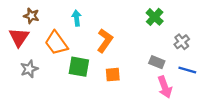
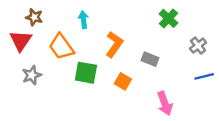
gray rectangle: (157, 62) -> (150, 59), moved
blue line: (187, 70) -> (204, 76), turned -30
orange square: (113, 75) -> (123, 81), turned 35
pink arrow: (165, 87) -> (165, 103), moved

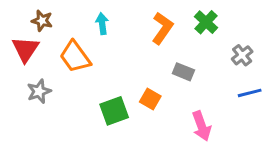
orange L-shape: (114, 44) -> (162, 28), moved
green square: (86, 73) -> (114, 111), moved, turned -30

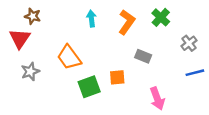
cyan arrow: (102, 24) -> (91, 19), moved
orange trapezoid: (75, 57) -> (69, 57), moved
orange square: (150, 99) -> (117, 77), turned -35

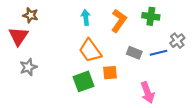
green cross: (161, 17) -> (151, 16), turned -35
orange trapezoid: (69, 57) -> (90, 51), moved
blue line: (195, 73) -> (159, 53), moved

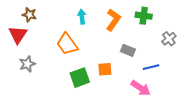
orange trapezoid: (90, 51) -> (67, 44), moved
blue line: (159, 53) -> (151, 67), moved
pink arrow: (148, 92) -> (141, 88), turned -36

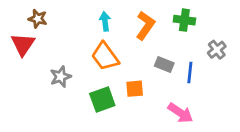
orange trapezoid: (67, 44) -> (105, 56), moved
gray star: (27, 64) -> (61, 77), moved
blue line: (151, 67) -> (190, 73), moved, turned -70

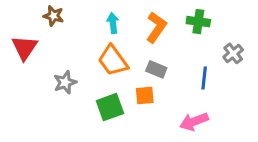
brown star: (38, 19) -> (53, 16), moved
gray rectangle: (164, 64) -> (156, 69), moved
pink arrow: (180, 113) -> (194, 122), turned 125

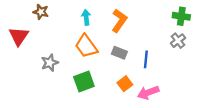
green cross: (198, 22) -> (181, 16), moved
blue line: (204, 78) -> (146, 59), moved
orange square: (145, 95) -> (125, 84), moved, turned -32

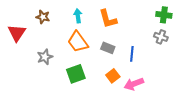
brown star: (41, 12) -> (43, 17), moved
orange L-shape: (119, 21) -> (108, 19), turned 130
gray cross: (178, 41) -> (161, 37), turned -32

